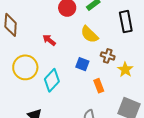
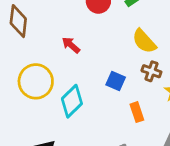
yellow semicircle: (89, 34) -> (144, 41), moved

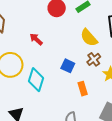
brown cross: (151, 71) -> (94, 59), turned 32
cyan diamond: (72, 101) -> (36, 80), turned -30

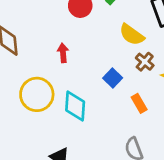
red arrow: (36, 39) -> (63, 53), turned 56
blue square: (68, 66) -> (113, 78), turned 32

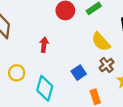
yellow circle: (37, 94) -> (17, 73), size x0.6

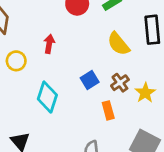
brown cross: (107, 65) -> (120, 83), moved
yellow circle: (17, 73) -> (16, 61), moved

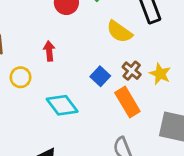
cyan diamond: (47, 97) -> (62, 105), turned -40
orange rectangle: (108, 110) -> (127, 102), size x1.5

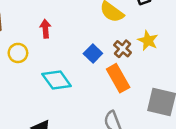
yellow star: (160, 74) -> (148, 41), moved

